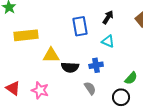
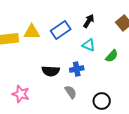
blue rectangle: (80, 26) -> (61, 30), turned 66
yellow triangle: (51, 55) -> (32, 32), moved
green semicircle: (131, 78) -> (112, 56), moved

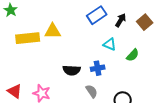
black arrow: (89, 21) -> (121, 20), moved
blue rectangle: (61, 30) -> (97, 15), moved

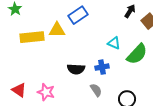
blue rectangle: (97, 15) -> (78, 15), moved
black arrow: (121, 20) -> (130, 11), moved
green semicircle: (133, 55) -> (137, 54), size x1.6

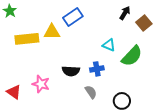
pink star: (46, 92) -> (41, 84), moved

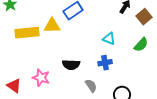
green semicircle: (132, 56) -> (141, 45), moved, size x0.7
blue cross: (97, 69) -> (105, 63), moved

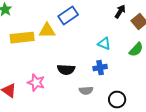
gray semicircle: (91, 86) -> (86, 91), turned 120

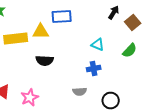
blue rectangle: (68, 16) -> (62, 16), turned 30
black semicircle: (66, 70) -> (45, 60), moved
pink star: (36, 83) -> (30, 98), moved, turned 30

